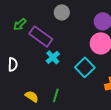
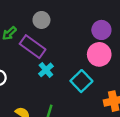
gray circle: (62, 12) -> (41, 20), moved

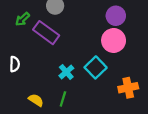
cyan cross: (46, 70) -> (66, 72), moved

